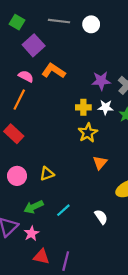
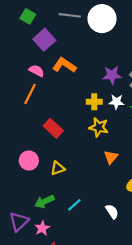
white circle: (91, 24) -> (102, 19), size x1.6
yellow star: (88, 133) -> (99, 127), turned -30
red rectangle: (14, 134) -> (53, 128), moved
pink circle: (17, 176) -> (29, 161), moved

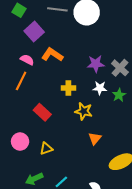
yellow cross: (94, 102) -> (68, 88), moved

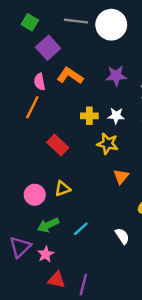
pink semicircle: (27, 60) -> (40, 82), turned -128
purple star: (96, 64) -> (116, 76), moved
white star: (100, 88) -> (116, 116), moved
pink circle: (20, 142) -> (35, 195), moved

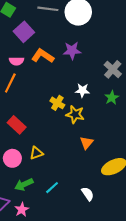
purple star: (116, 76) -> (72, 51), moved
pink semicircle: (40, 82) -> (17, 61), turned -80
yellow cross: (89, 116) -> (57, 103), moved, turned 32
red rectangle: (58, 145) -> (17, 125), moved

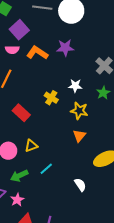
pink semicircle: (17, 61) -> (12, 50), moved
yellow star: (75, 114) -> (79, 111), moved
red rectangle: (17, 125) -> (21, 113), moved
cyan line: (52, 188) -> (46, 169), moved

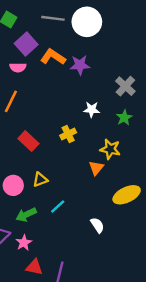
orange L-shape: (37, 53) -> (53, 57), moved
yellow cross: (51, 98) -> (68, 134), moved, turned 32
yellow star: (79, 111) -> (110, 149), moved

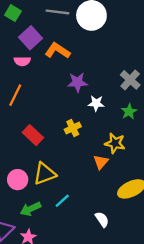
purple star: (80, 65) -> (77, 82), moved
yellow triangle: (40, 180) -> (45, 174), size x1.5

